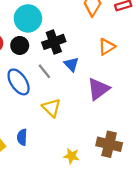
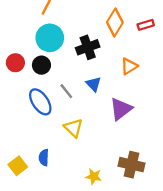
black cross: (54, 42) -> (88, 47), moved

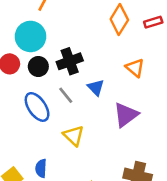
cyan circle: (50, 38) -> (30, 36), moved
black cross: (88, 47) -> (70, 61), moved
orange triangle: (129, 66) -> (135, 68), turned -48

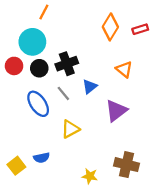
blue triangle: (96, 87) -> (90, 87), turned 35
yellow triangle: (74, 136) -> (70, 129), turned 48
blue semicircle: (41, 168) -> (42, 158), turned -105

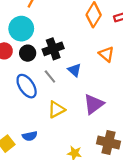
blue triangle: (90, 87) -> (74, 70), turned -40
purple triangle: (116, 111) -> (94, 104), moved

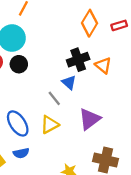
black cross: (53, 49) -> (78, 60), moved
gray line: (50, 76) -> (54, 98), moved
blue ellipse: (27, 86) -> (18, 123), moved

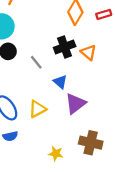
blue triangle: (69, 82) -> (60, 82), moved
gray line: (54, 98) -> (36, 62), moved

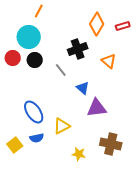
black cross: (65, 47) -> (78, 49), moved
purple triangle: (75, 104) -> (97, 108), turned 30
yellow triangle: (37, 109) -> (62, 126), moved

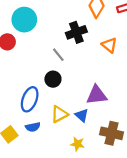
black circle: (35, 60) -> (53, 79), moved
blue triangle: (83, 88) -> (82, 115), moved
blue ellipse: (34, 112) -> (30, 99), turned 55

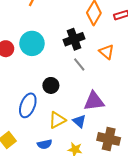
cyan circle: (24, 20) -> (32, 43), moved
gray line: (58, 55) -> (79, 64), moved
blue semicircle: (33, 127) -> (45, 144), moved

